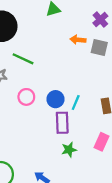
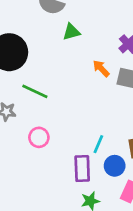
orange arrow: (78, 40) -> (101, 68), turned 40
blue circle: (55, 99) -> (115, 166), moved

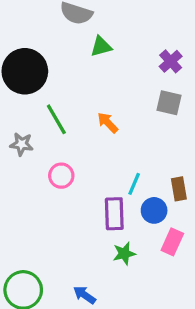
orange arrow: (101, 68) -> (108, 123), moved
green line: (35, 91) -> (56, 119), turned 35

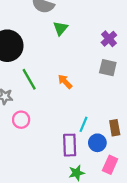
green triangle: (101, 46) -> (60, 28), turned -35
pink circle: (61, 176) -> (21, 120), moved

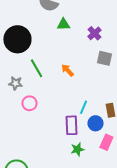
green triangle: (60, 28) -> (63, 24), turned 48
purple cross: (109, 39) -> (94, 33), moved

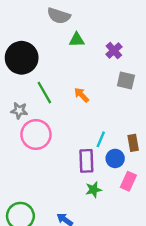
pink circle: (29, 103) -> (36, 134), size x1.6

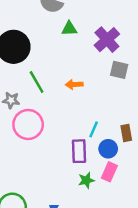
purple cross: (114, 51) -> (107, 40), size x1.5
orange arrow: (82, 95) -> (74, 84), turned -49
pink rectangle: (128, 181) -> (109, 172), moved

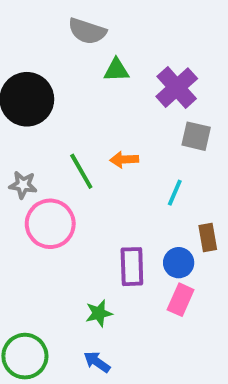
green line: (37, 82) -> (81, 171), moved
cyan line: (94, 129) -> (175, 193), moved
green star: (86, 180) -> (99, 313), moved

